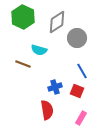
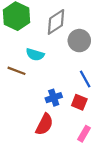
red semicircle: (47, 110) -> (44, 124), turned 36

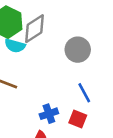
gray diamond: (56, 22) -> (35, 29), moved
cyan semicircle: (35, 55) -> (15, 46), moved

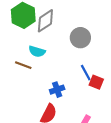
cyan semicircle: (15, 46) -> (37, 51), moved
red square: (78, 119) -> (96, 82), moved

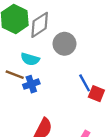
gray circle: (80, 38) -> (64, 44), moved
blue cross: (57, 90) -> (31, 84), moved

